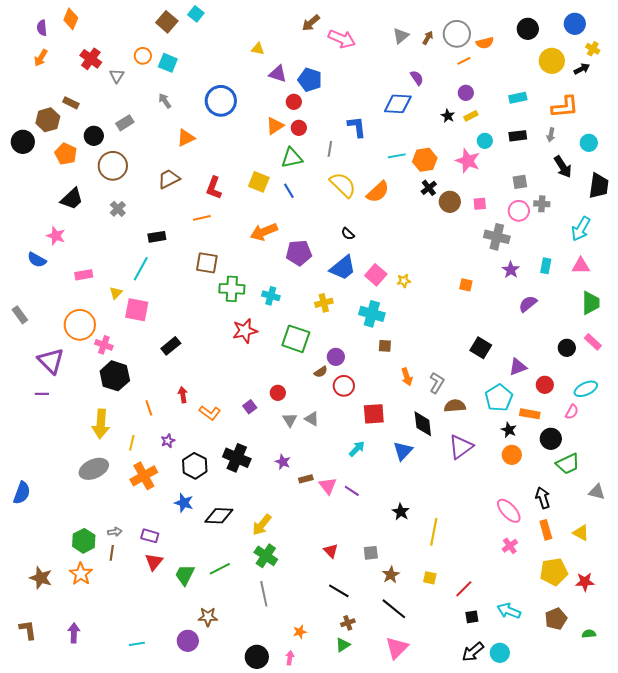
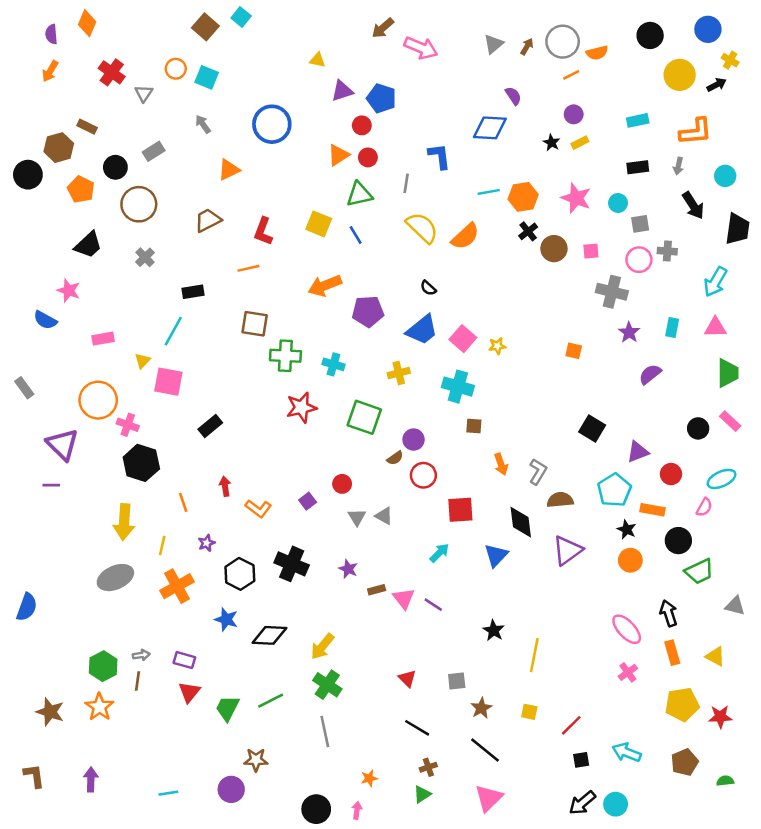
purple triangle: (278, 74) -> (342, 91), turned -36
cyan circle: (485, 141) -> (618, 203), moved

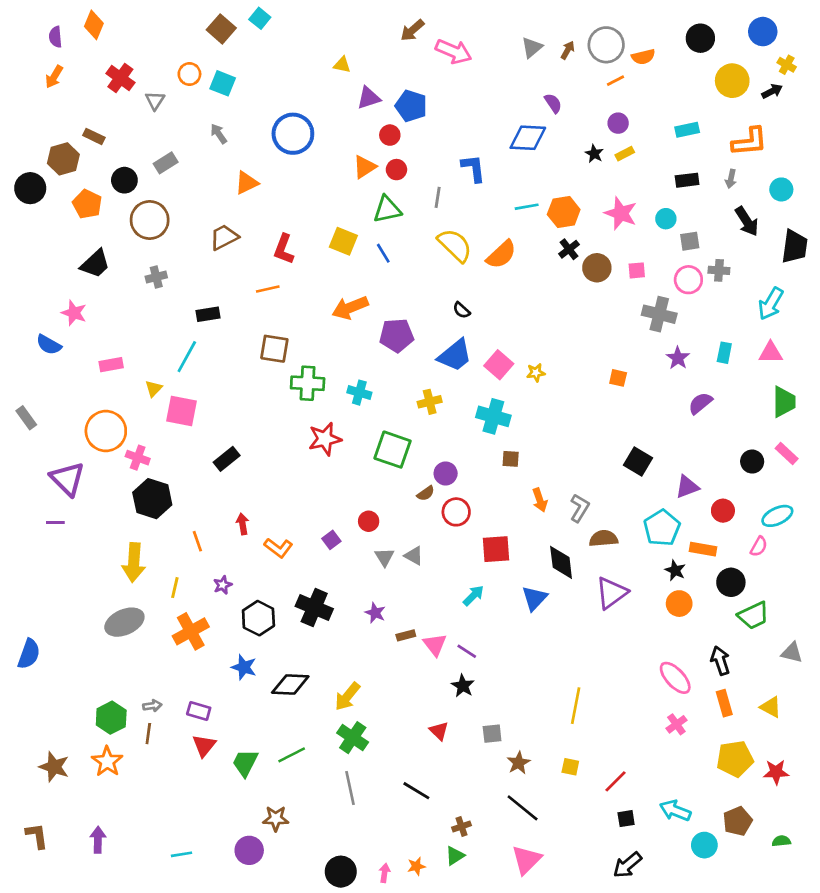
gray cross: (145, 257) -> (156, 277), turned 30
black star: (494, 630) -> (463, 686), moved
black line: (417, 728) -> (416, 791), moved
orange star: (369, 778) -> (416, 866), moved
cyan circle: (616, 804) -> (704, 845), moved

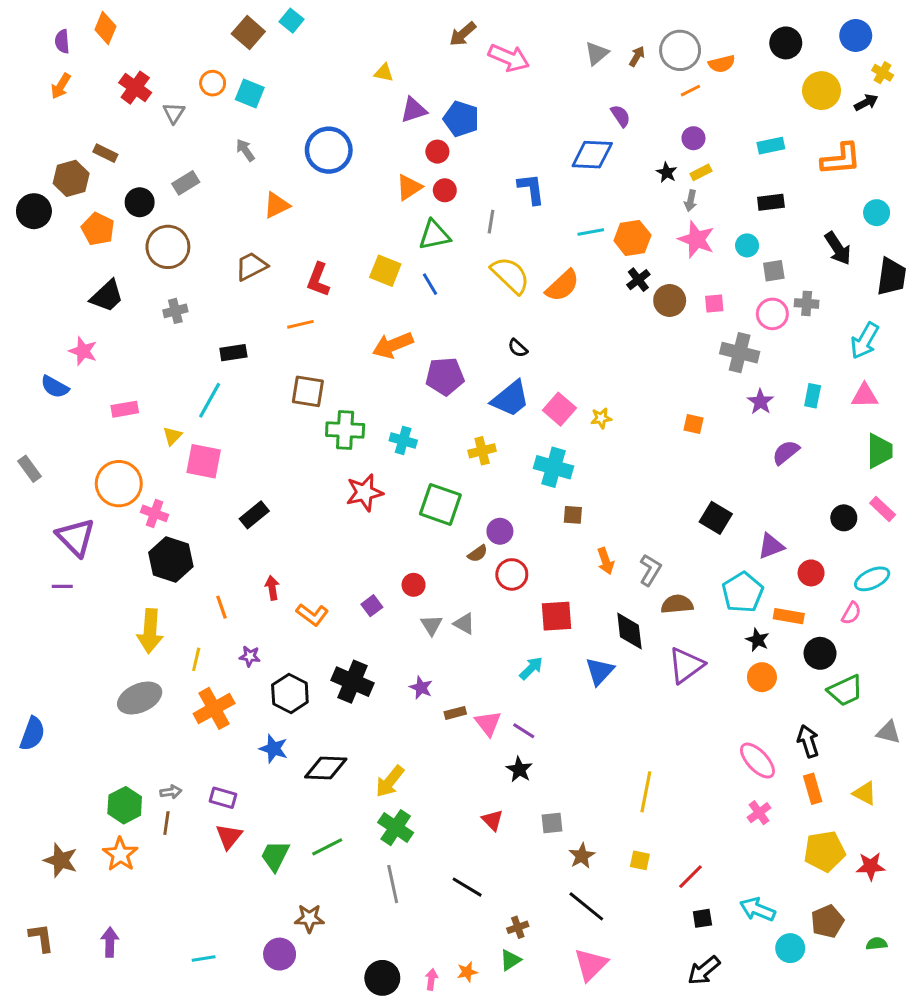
gray arrow: (731, 179) -> (690, 201), moved
purple star: (223, 585) -> (250, 656), turned 30

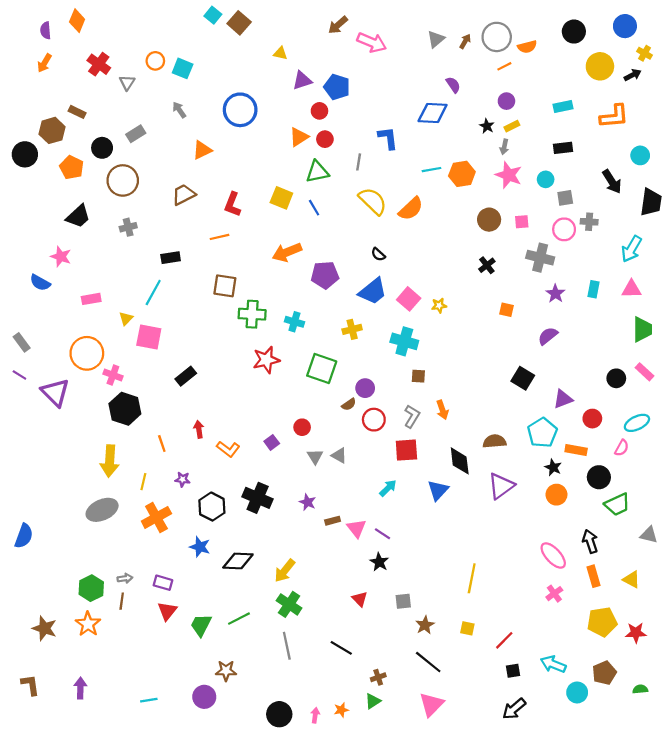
brown square: (248, 33) -> (239, 23), moved
black cross: (638, 280) -> (487, 265), moved
purple semicircle: (786, 452) -> (548, 336), moved
gray L-shape: (650, 570) -> (412, 416), moved
purple line: (62, 586) -> (19, 375), moved, turned 32

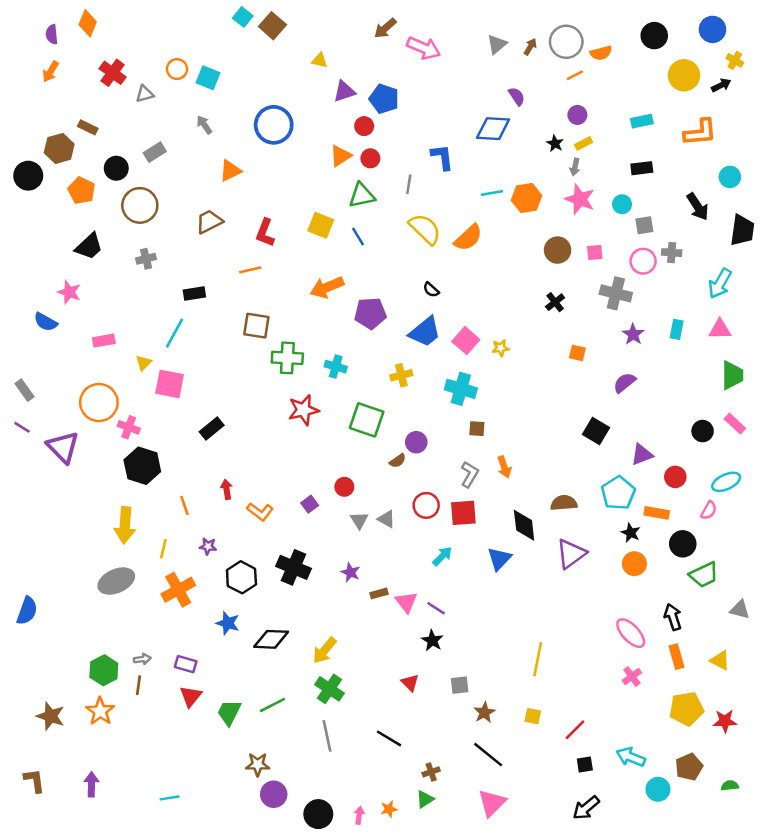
gray triangle: (127, 83) -> (145, 94), turned 42
red circle: (374, 420) -> (426, 505), moved
purple circle: (204, 697) -> (274, 794), moved

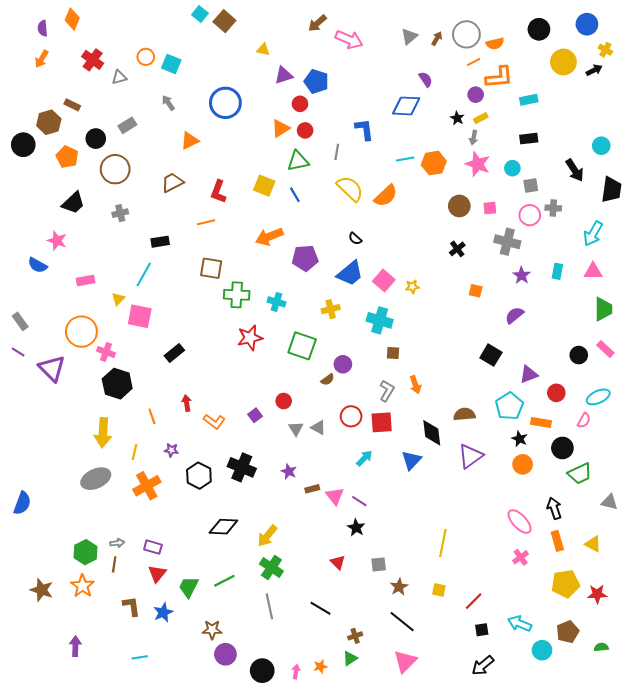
orange L-shape: (700, 132) -> (499, 77), moved
blue star: (228, 623) -> (163, 612), moved, turned 30
brown L-shape: (34, 781) -> (131, 606), moved

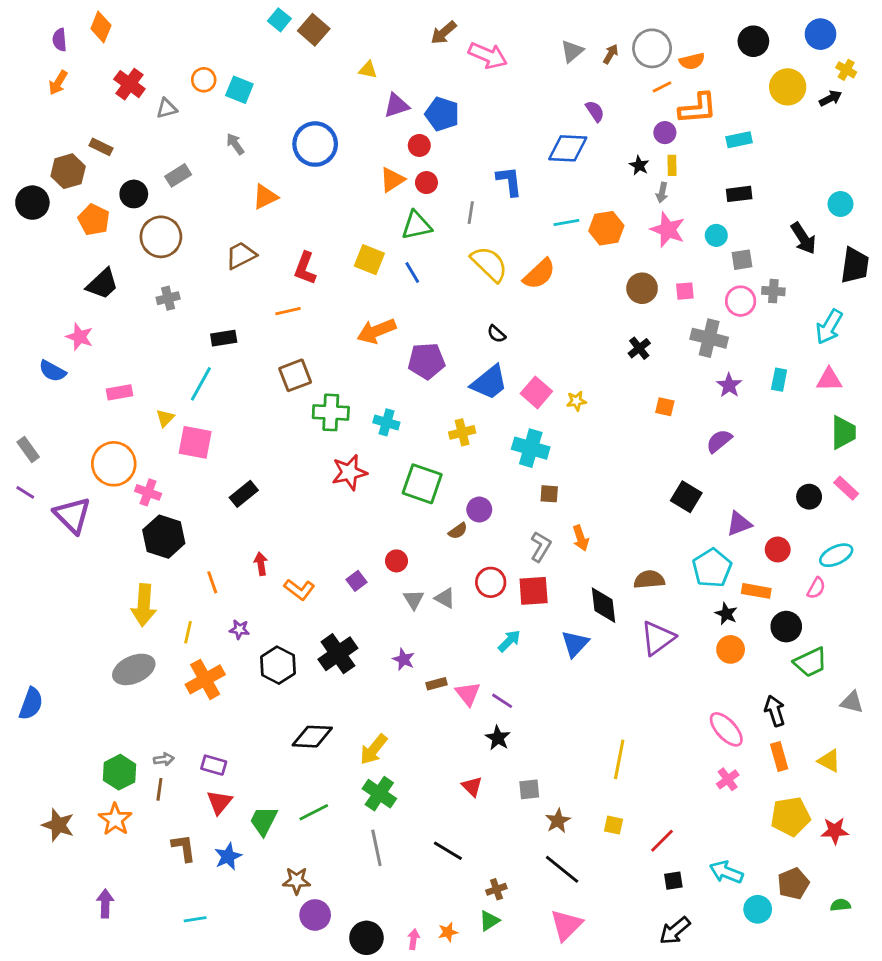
yellow rectangle: (481, 118) -> (672, 165), turned -64
brown square: (211, 268) -> (295, 375), turned -30
black cross: (242, 467) -> (338, 654), turned 32

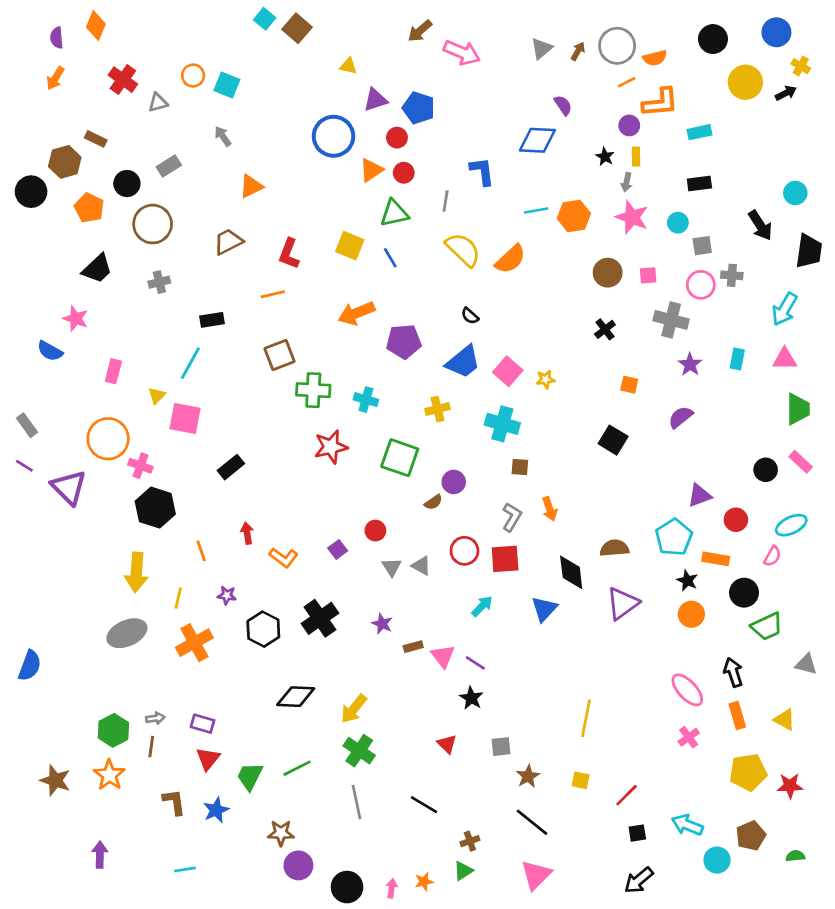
blue circle: (315, 144) -> (334, 136), moved
pink rectangle: (119, 392) -> (113, 371), turned -65
black square: (686, 497) -> (613, 440), moved

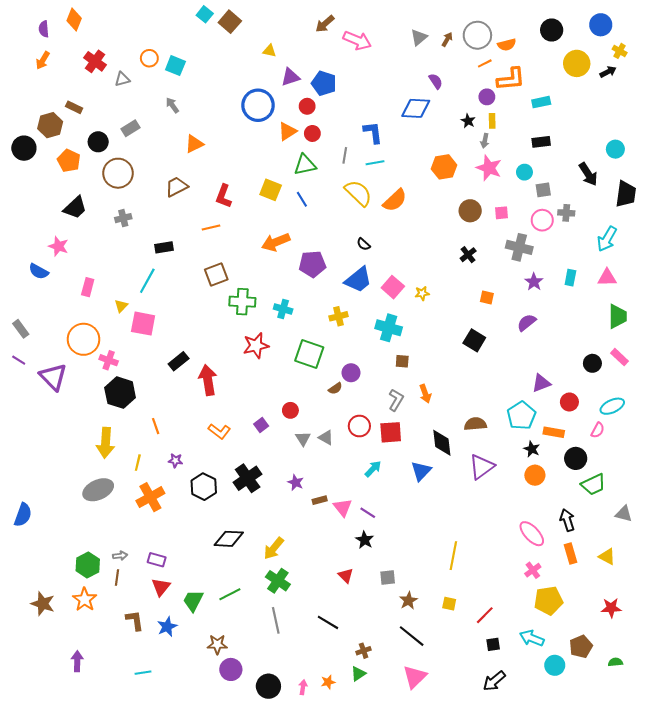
cyan line: (536, 211) -> (375, 163), moved
red arrow: (247, 533) -> (208, 380), moved, size x1.8
yellow pentagon: (748, 772) -> (548, 601), moved

